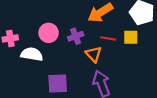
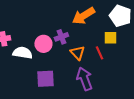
pink circle: (49, 33) -> (43, 44), moved
red line: (108, 38) -> (99, 53), moved, turned 56

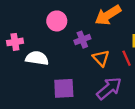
pink circle: (43, 44) -> (57, 21), moved
purple arrow: (84, 79) -> (109, 88), turned 70

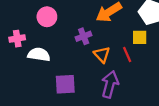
pink circle: (57, 21) -> (47, 17), moved
purple arrow: (109, 88) -> (110, 84), turned -35

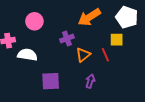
orange triangle: (102, 55) -> (83, 55), turned 35
purple arrow: (110, 84) -> (90, 81), size x0.6

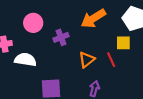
purple cross: (67, 39) -> (61, 37), moved

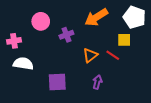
white semicircle: (25, 60) -> (23, 64), moved
red line: (111, 60) -> (113, 55), turned -32

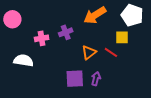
pink circle: (41, 21) -> (12, 19), moved
pink cross: (14, 41) -> (42, 38), moved
purple square: (57, 82) -> (75, 79), moved

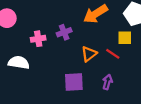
purple arrow: (96, 79) -> (107, 82), moved

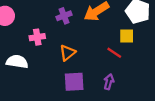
purple cross: (64, 32) -> (64, 16), moved
orange triangle: (89, 54) -> (67, 53), moved

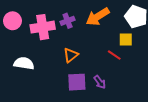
pink cross: (37, 37) -> (43, 27), moved, size x1.6
purple arrow: (109, 82) -> (100, 82), moved, turned 128

